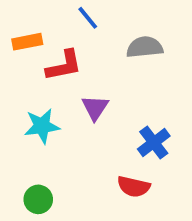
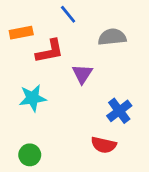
purple triangle: (95, 108) -> (82, 74), moved

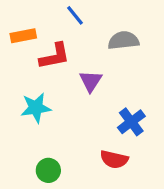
green circle: (30, 155) -> (48, 170), moved

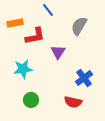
gray semicircle: (123, 40) -> (79, 26), turned -54
green circle: (48, 170) -> (31, 100), moved

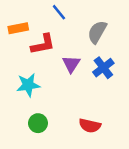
blue cross: (84, 78) -> (103, 68), moved

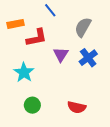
cyan star: (28, 85) -> (24, 72), turned -30

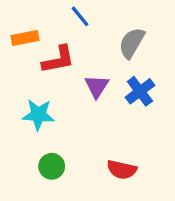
cyan star: (24, 72) -> (38, 115), turned -30

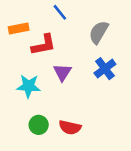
purple triangle: (97, 86) -> (62, 72), moved
red semicircle: (122, 170) -> (70, 127), moved

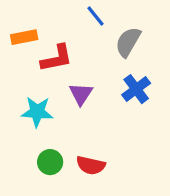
blue line: (60, 12) -> (96, 16), moved

